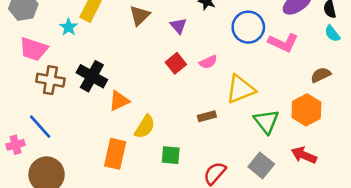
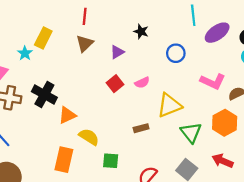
purple triangle: (178, 26) -> (117, 52), turned 40
blue circle: (248, 27) -> (176, 53), size x0.7
pink L-shape: (283, 43) -> (213, 81), moved
yellow semicircle: (145, 127) -> (89, 137), turned -90

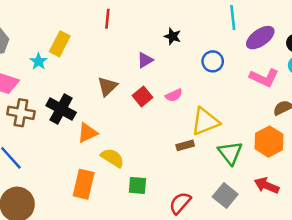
brown triangle: (85, 43) -> (107, 86), moved
pink L-shape: (213, 81) -> (264, 78), moved
brown rectangle: (141, 128) -> (185, 145), moved

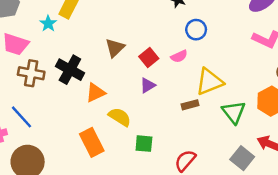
purple triangle: (145, 60) -> (148, 85), moved
blue circle: (213, 61) -> (196, 30), moved
orange rectangle: (84, 184) -> (92, 142), turned -40
gray square: (225, 195) -> (242, 158), moved

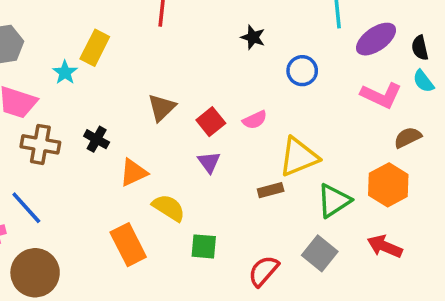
blue circle: (196, 30) -> (302, 71), moved
black cross: (70, 70) -> (97, 139), size x0.6
purple triangle: (148, 85) -> (209, 162), turned -35
green triangle: (234, 112) -> (334, 201), turned 35
gray square: (242, 158) -> (320, 253), moved

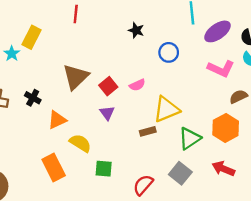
brown triangle: (162, 108) -> (76, 77), size x1.4

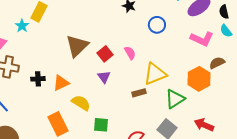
pink semicircle: (137, 85) -> (130, 53), turned -96
black cross: (33, 98) -> (38, 79), moved, turned -32
orange hexagon: (226, 128) -> (199, 79), moved

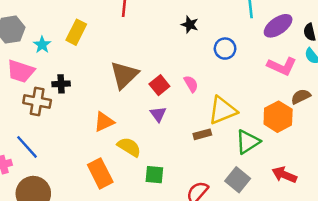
cyan star: (22, 26) -> (42, 45), moved
black cross: (38, 79) -> (61, 84), moved

